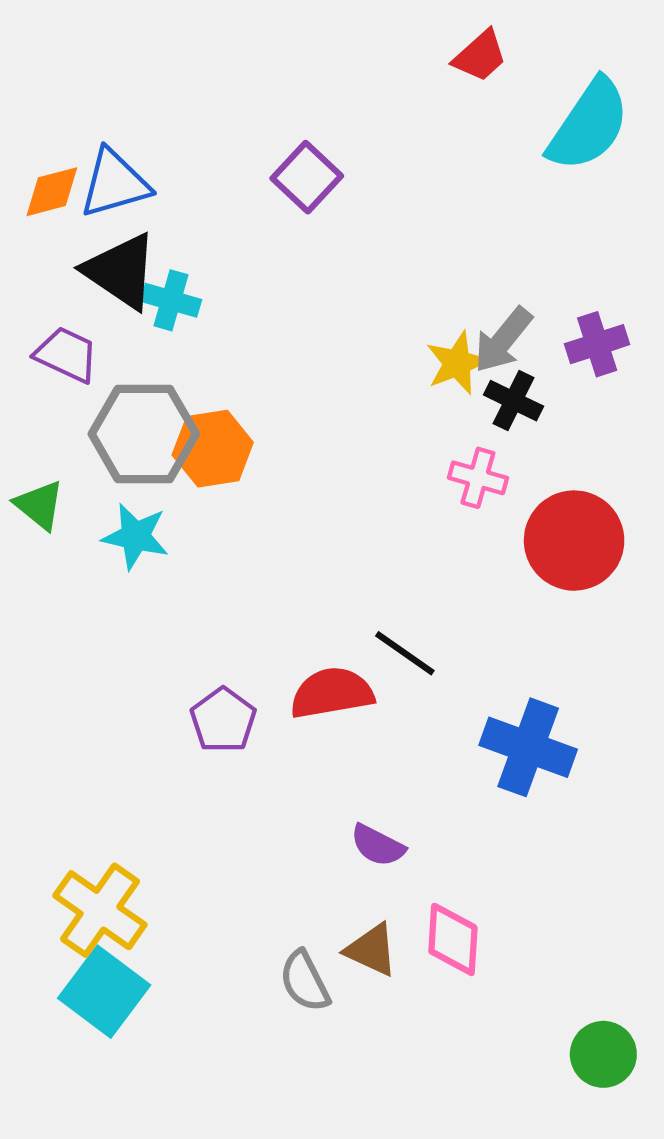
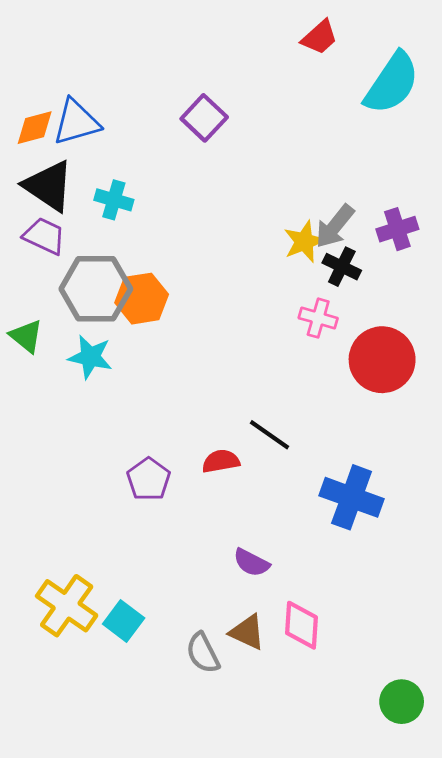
black triangle: (121, 271) -> (49, 186), moved
red semicircle: (332, 693) -> (221, 461), size x0.7
cyan square: (104, 992) -> (124, 621), moved, size x0.7

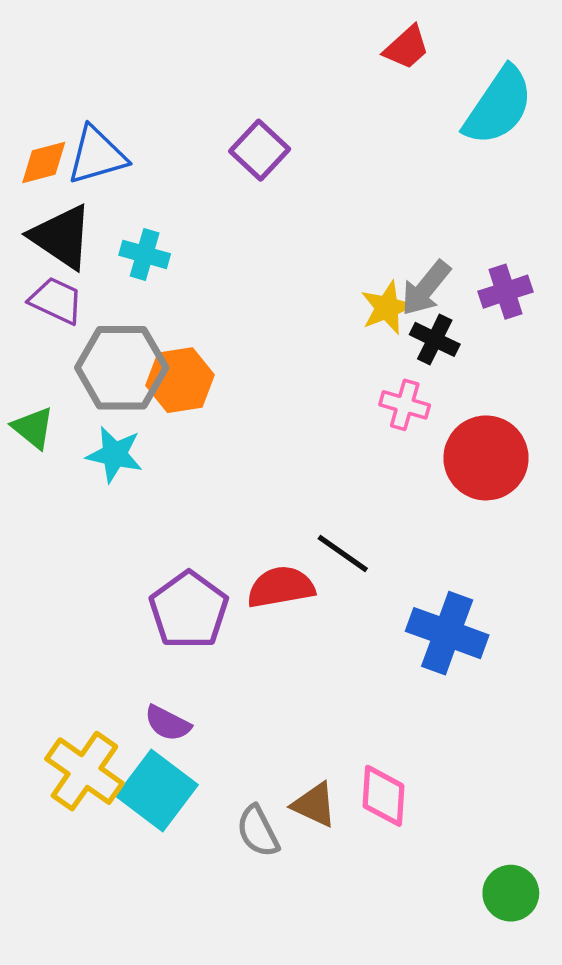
red semicircle: (221, 461) -> (281, 587), size x1.4
purple pentagon: (149, 479) -> (189, 610), size x1.4
purple semicircle: (251, 563) -> (168, 723), moved
cyan square: (124, 621) -> (157, 791), size x1.5

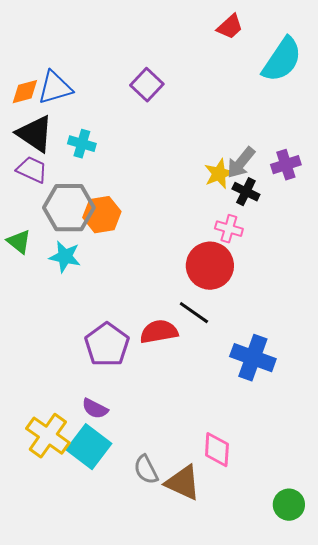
red circle: (486, 458) -> (210, 266), moved
brown triangle: (314, 805) -> (183, 483), moved, size x1.4

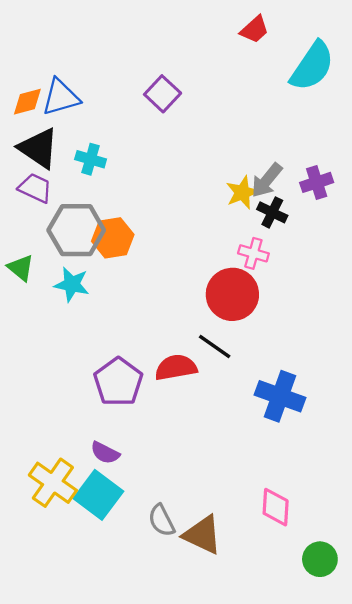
pink diamond: (217, 450) -> (276, 507), moved

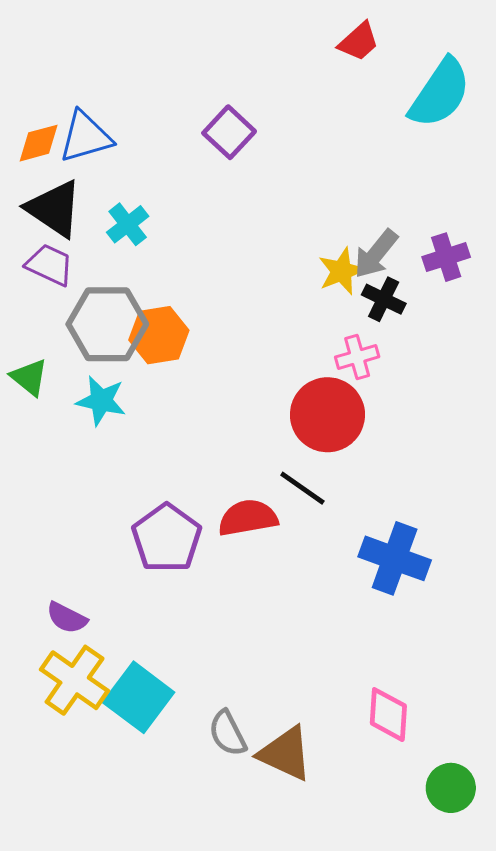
cyan cross: (91, 159) -> (128, 224), turned 36
pink cross: (253, 253) -> (357, 357), turned -32
purple semicircle: (105, 453) -> (67, 618), moved

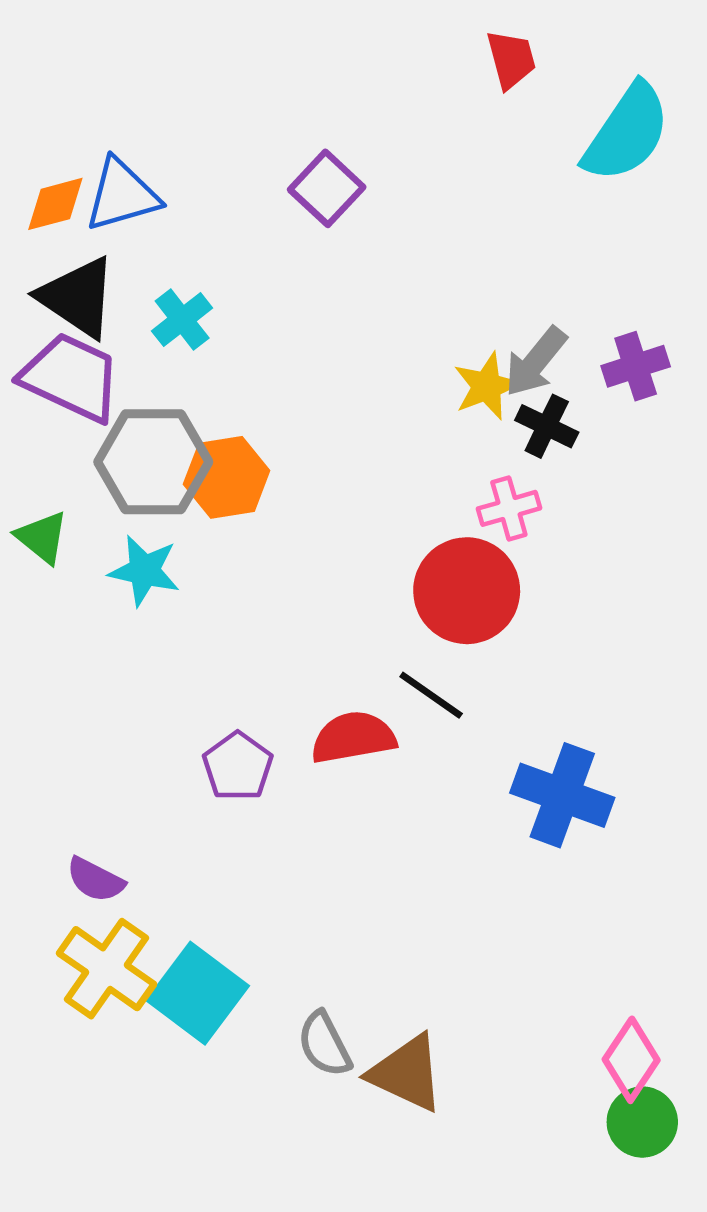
red trapezoid: (359, 42) -> (511, 59), turned -63
purple trapezoid: (50, 265) -> (71, 377), size x1.5
purple pentagon: (167, 538) -> (238, 766), size x0.7
pink diamond: (388, 715) -> (631, 1060), moved, turned 30

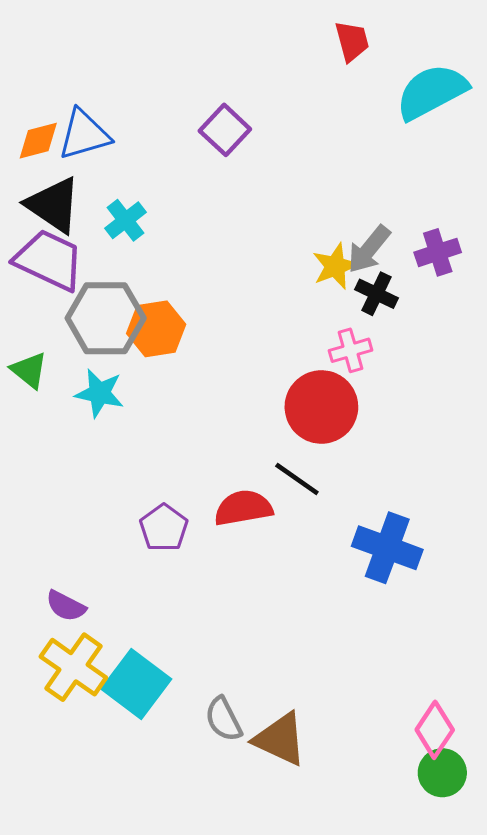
cyan semicircle: (627, 133) -> (432, 92), turned -152

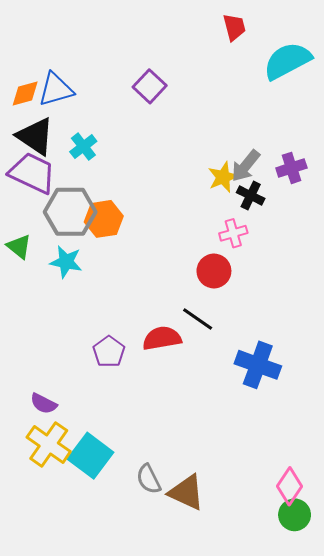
red circle: (321, 407) -> (214, 271), size x0.7

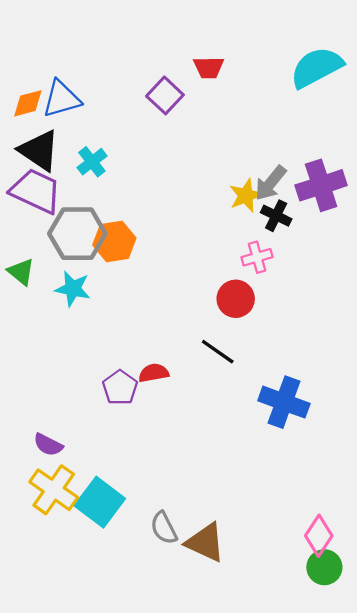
red trapezoid: (234, 27) -> (209, 67), moved, turned 104
purple cross: (291, 168) -> (321, 185), size x1.5
red semicircle: (162, 338) -> (154, 373), moved, size x0.7

